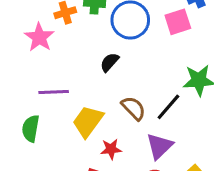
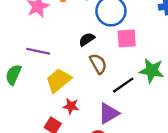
pink square: (178, 22) -> (127, 38), moved
brown semicircle: (133, 108) -> (98, 64), moved

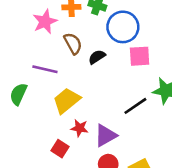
brown semicircle: (98, 64) -> (73, 43), moved
purple triangle: (109, 113) -> (106, 135), moved

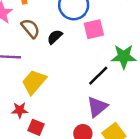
red star: (80, 128) -> (20, 110), moved
purple triangle: (106, 135) -> (97, 107), moved

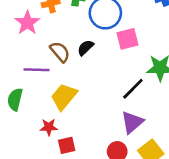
brown semicircle: (30, 28) -> (60, 52), moved
red square: (36, 127) -> (67, 145), turned -35

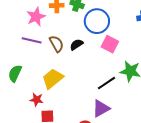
pink square: (127, 39) -> (110, 44), turned 30
purple line: (36, 70) -> (32, 40), moved

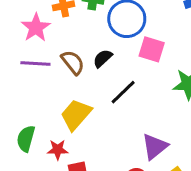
green semicircle: (15, 73) -> (26, 139), moved
black line: (107, 83) -> (123, 92), moved

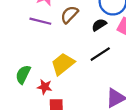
black semicircle: (103, 58) -> (99, 25), moved
brown semicircle: (73, 62) -> (69, 15), moved, turned -108

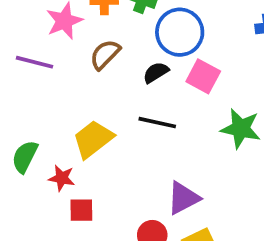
purple line: (40, 21) -> (35, 62), moved
black line: (100, 54) -> (157, 123), turned 45

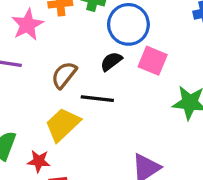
brown semicircle: (105, 54) -> (64, 75), moved
black line: (157, 123) -> (97, 99), moved

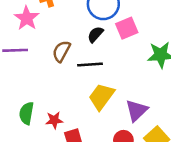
pink square: (153, 61) -> (127, 28), turned -35
yellow trapezoid: (63, 125) -> (102, 97), moved

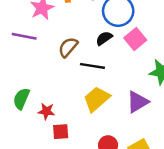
pink square: (127, 28) -> (135, 39), turned -30
purple triangle: (137, 110) -> (138, 102), moved

